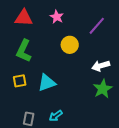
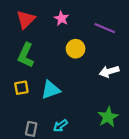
red triangle: (24, 18) -> (26, 19), turned -48
purple line: (97, 26) -> (105, 28), turned 72
green star: (103, 89) -> (108, 117), moved

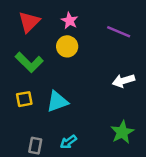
yellow circle: (76, 49) -> (67, 46), moved
green L-shape: (26, 55) -> (29, 62), turned -70

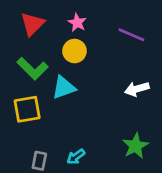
yellow square: (24, 99) -> (27, 109), size x1.5
cyan triangle: (57, 102) -> (64, 88), moved

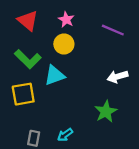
red triangle: (33, 24) -> (28, 21), turned -35
green star: (135, 146) -> (106, 112), moved

